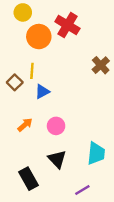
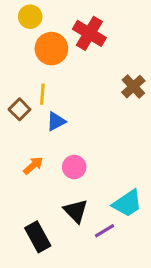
cyan trapezoid: (96, 153) -> (127, 203), turned 50
purple line: (82, 190) -> (105, 231), moved

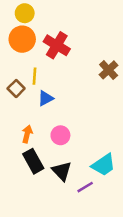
red cross: (89, 33) -> (57, 45), moved
orange circle: (51, 49) -> (22, 39), moved
orange arrow: (33, 165) -> (27, 134), turned -35
black rectangle: (38, 237) -> (33, 161), moved

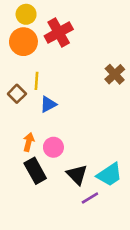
red cross: (57, 45) -> (59, 33), moved, turned 30
pink circle: (60, 135) -> (53, 147), moved
black triangle: (62, 171) -> (77, 175), moved

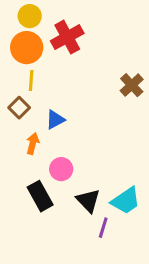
yellow line: (36, 81) -> (31, 81), moved
orange arrow: (29, 142) -> (33, 144), moved
purple line: (90, 198) -> (103, 228), turned -42

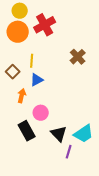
yellow line: (31, 81) -> (32, 61), moved
brown cross: (132, 85) -> (78, 57), moved

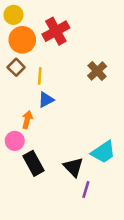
yellow circle: (20, 11) -> (14, 15), moved
brown square: (13, 72) -> (16, 67), moved
pink circle: (41, 113) -> (15, 141), moved
cyan trapezoid: (84, 134) -> (103, 152), moved

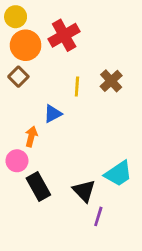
yellow line: (40, 76) -> (77, 87), moved

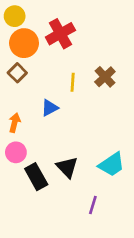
orange arrow: (31, 137) -> (15, 123), moved
black triangle: (84, 191) -> (67, 167), moved

